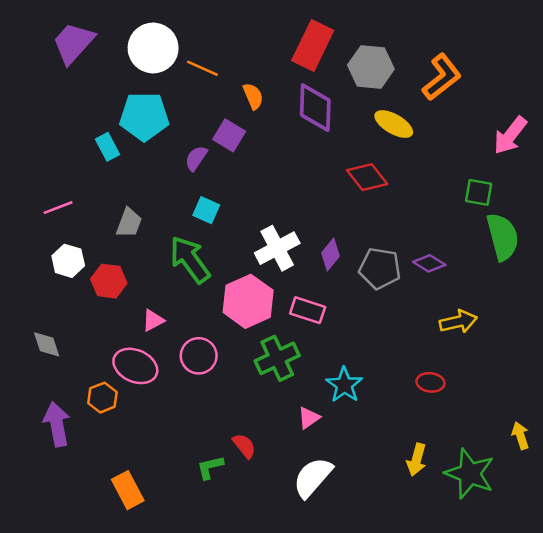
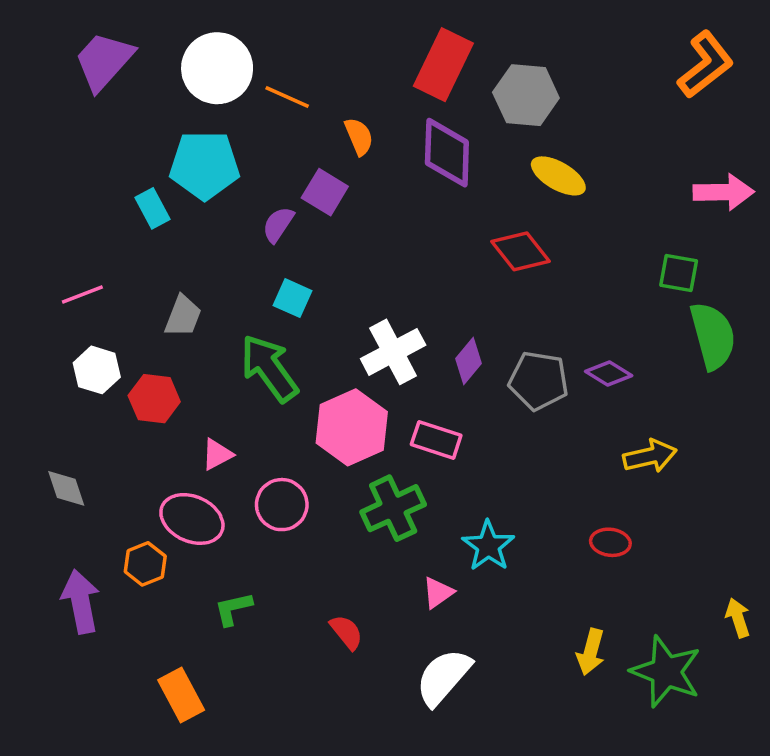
orange L-shape: (442, 77) -> (706, 65), moved
pink arrow: (510, 135) -> (724, 192), turned -129
green L-shape: (210, 467) -> (233, 609), moved

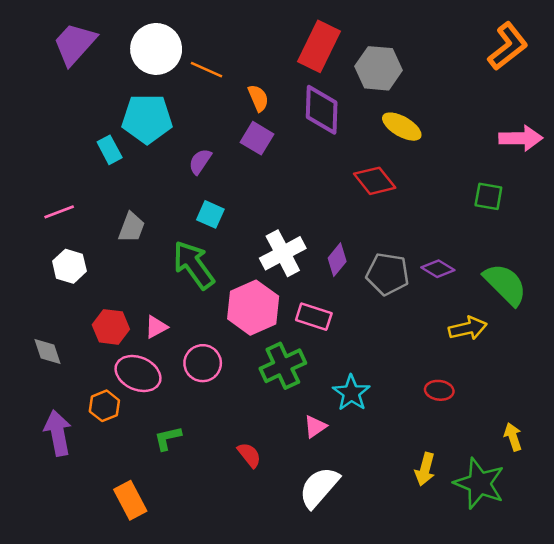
purple square: (325, 192) -> (257, 138), moved
green semicircle: (713, 336) -> (505, 284), moved, turned -30
red hexagon: (154, 399) -> (111, 327), moved
yellow arrow: (738, 618) -> (513, 437), moved

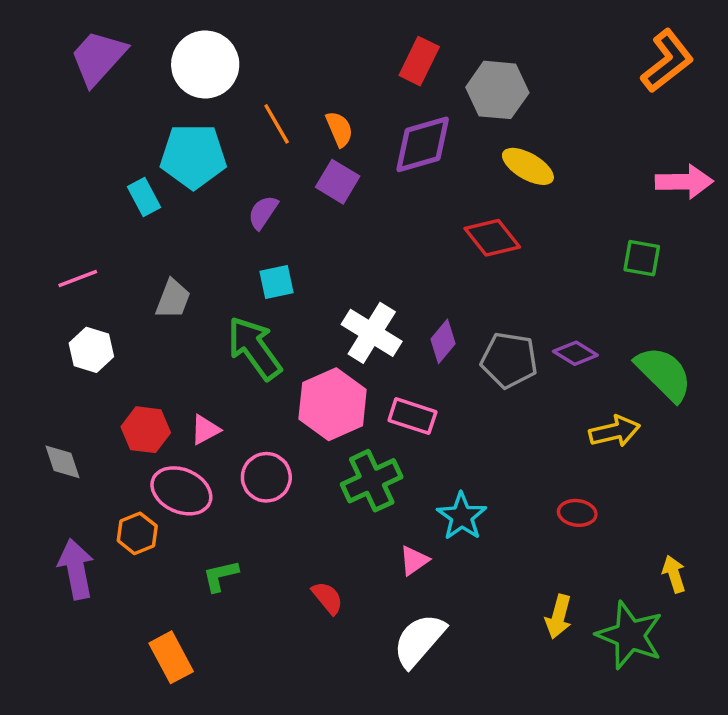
red rectangle: (319, 46) -> (419, 61), size x0.7
orange line: (207, 70) -> (277, 124), moved, turned 36
purple diamond: (322, 110) -> (423, 144), turned 72
cyan square: (210, 214) -> (277, 282), turned -36
white cross: (283, 253) -> (372, 333), turned -30

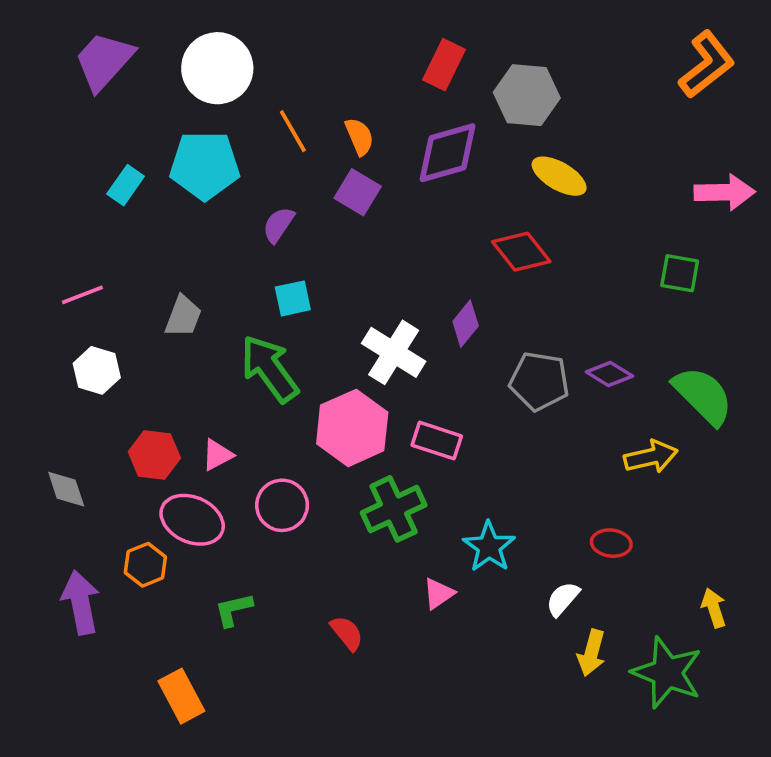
cyan rectangle: (144, 197) -> (126, 185), moved, turned 63
purple diamond: (443, 341) -> (466, 324), moved
white semicircle: (419, 640) -> (563, 599), moved, size x0.6

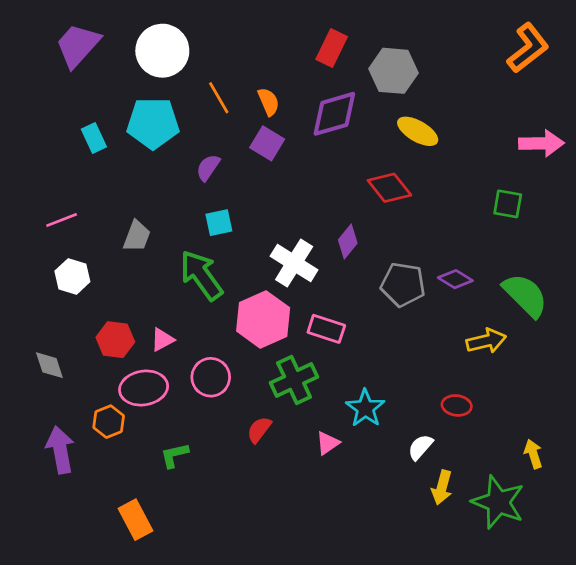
cyan rectangle: (126, 185) -> (94, 138), turned -60
pink ellipse: (192, 520) -> (144, 388), turned -33
red semicircle: (347, 633) -> (259, 430), moved, turned -104

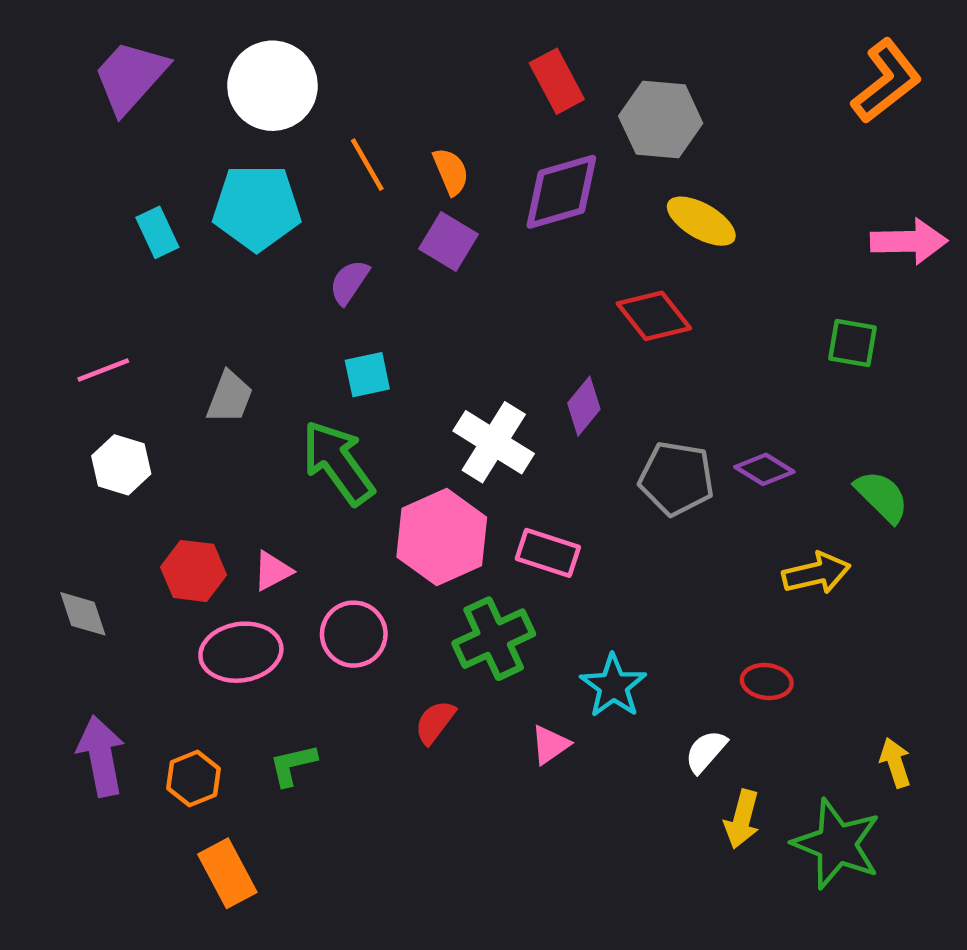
red rectangle: (332, 48) -> (557, 81), turned -54
green semicircle: (525, 295) -> (882, 496), size x0.7
orange hexagon: (109, 422) -> (194, 779), moved

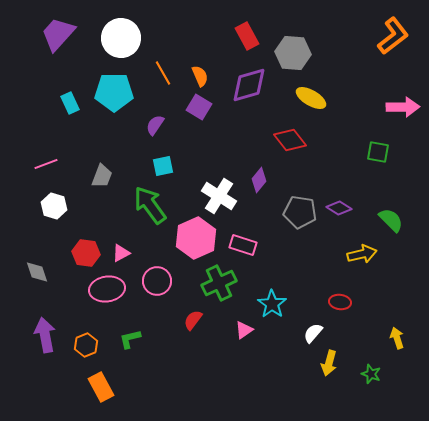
green star: (837, 844) -> (371, 374), size x0.5

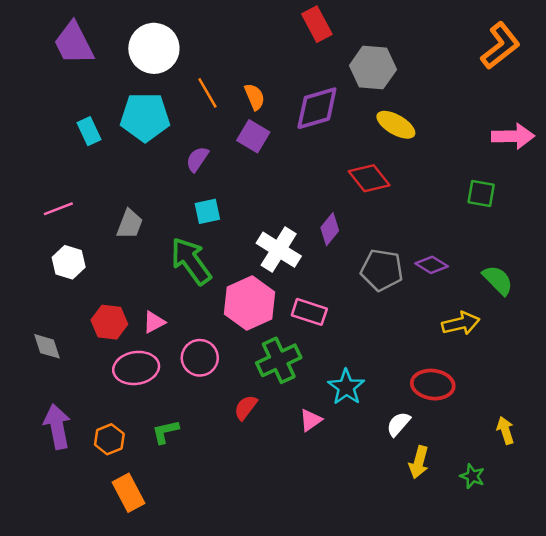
purple trapezoid: (58, 34) -> (74, 43), turned -69
red rectangle: (247, 36) -> (317, 24), moved
red ellipse: (340, 302) -> (433, 385), size x1.5

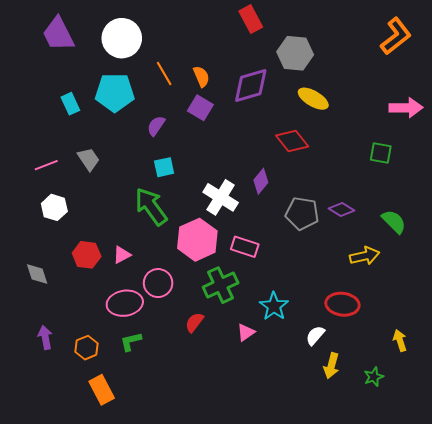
gray trapezoid: (130, 224) -> (89, 159), moved, turned -55
pink ellipse: (136, 368) -> (125, 303), moved
purple arrow: (57, 427) -> (45, 337), size x0.7
green star: (472, 476) -> (374, 377), turned 30

